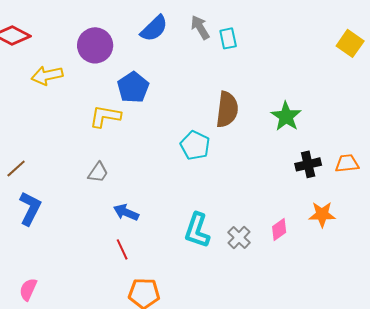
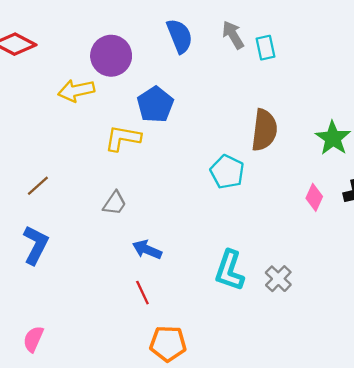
blue semicircle: (154, 28) -> (180, 36), turned -68
yellow arrow: (47, 75) -> (76, 91), moved
brown line: (16, 168) -> (38, 186), moved
pink diamond: (279, 229) -> (314, 197), moved, turned -30

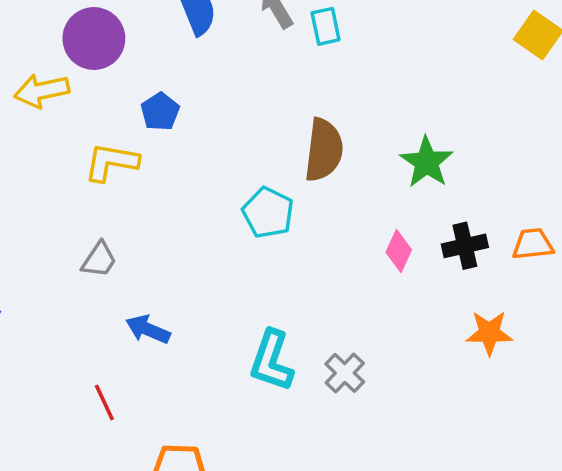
blue pentagon: (155, 104) -> (160, 112), size x0.7
red line: (142, 293) -> (104, 403), moved

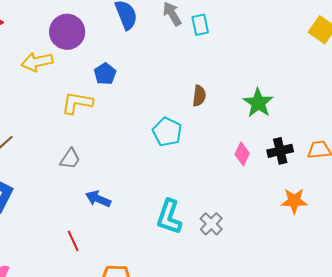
brown semicircle: (324, 150) -> (199, 96), size x0.6

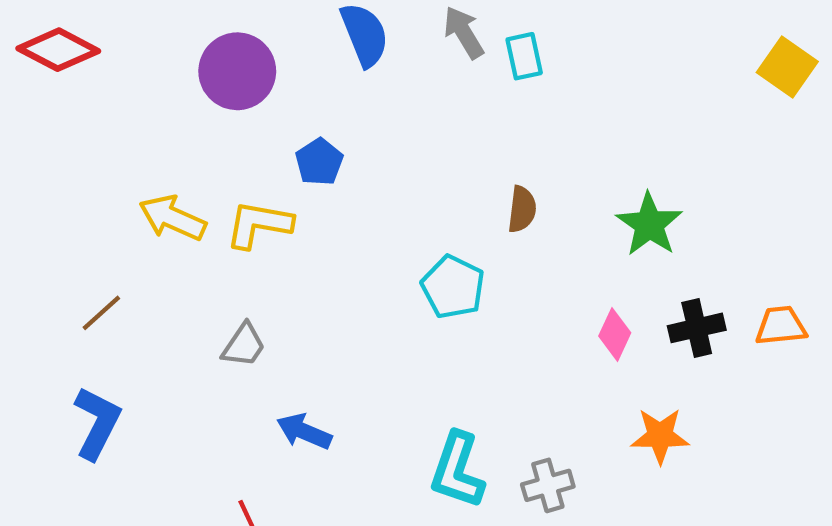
yellow arrow: (37, 62) -> (173, 218), moved, turned 36
orange star: (294, 201) -> (660, 436), moved
gray cross: (211, 224) -> (548, 485), turned 30

